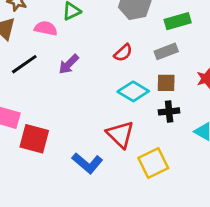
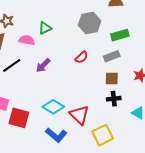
cyan diamond: (133, 91) -> (53, 107), moved

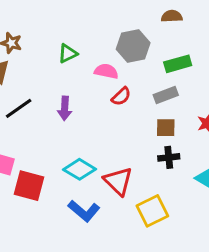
pink semicircle: (27, 40) -> (106, 71), moved
purple arrow: (43, 65) -> (65, 108), turned -42

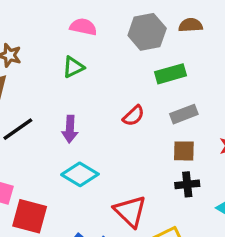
gray hexagon: (133, 46) -> (147, 32), moved
green rectangle: (178, 64) -> (170, 74), moved
pink semicircle: (106, 71) -> (83, 27), moved
cyan diamond: (80, 169) -> (80, 174), moved

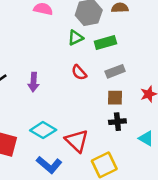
green triangle: (73, 67) -> (75, 38), moved
red semicircle: (134, 116) -> (79, 72), turned 91
cyan diamond: (80, 174) -> (43, 130), moved

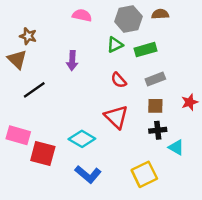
purple arrow: (33, 82) -> (72, 61), moved
cyan triangle: (146, 138) -> (176, 147), moved
red triangle: (77, 141) -> (116, 117), moved

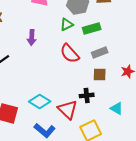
red semicircle: (119, 80) -> (70, 53), size x1.5
red triangle: (116, 117) -> (68, 109), moved
black cross: (158, 130) -> (87, 95), moved

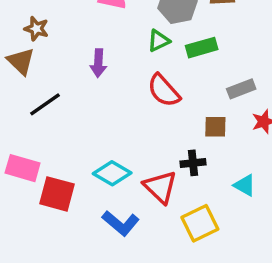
gray rectangle: (100, 52) -> (241, 89), moved

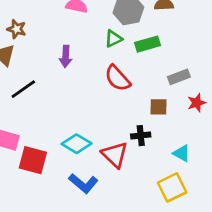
yellow square: (200, 223) -> (172, 187), moved

